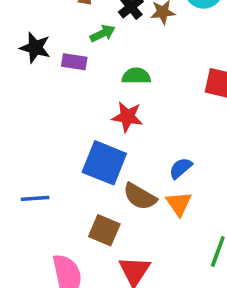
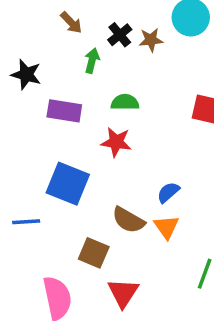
green arrow: (103, 33) -> (92, 61), turned -50
purple rectangle: (74, 62) -> (64, 111), moved, size x1.4
blue square: (104, 163) -> (68, 184), moved

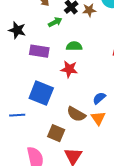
green arrow: (92, 61) -> (55, 22), turned 48

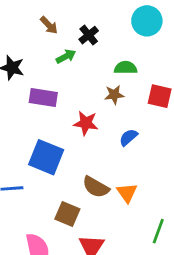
brown star: (89, 10) -> (114, 95), moved
green semicircle: (74, 46) -> (126, 68), moved
blue semicircle: (99, 98) -> (128, 137), moved

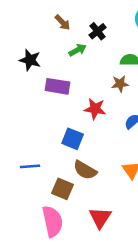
blue square: (46, 157) -> (73, 139), moved, size x0.7
brown semicircle: (96, 187) -> (85, 170), moved
brown square: (67, 214) -> (63, 189), moved

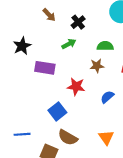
green arrow: (78, 50) -> (69, 44), moved
black star: (30, 60) -> (22, 46), turned 30
blue square: (73, 139) -> (57, 111), turned 30

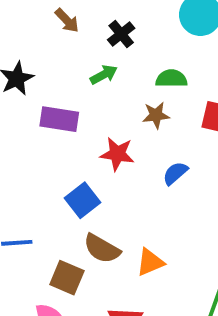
orange triangle: (106, 137) -> (150, 262), moved, turned 42

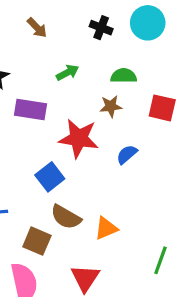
black cross: (121, 34) -> (101, 28), moved, turned -30
red star: (117, 154) -> (79, 138), size x1.4

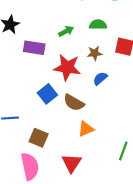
green arrow: (67, 73) -> (66, 31), moved
brown star: (111, 106) -> (95, 53), moved
brown semicircle: (66, 217) -> (74, 103), moved

